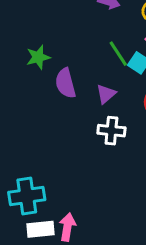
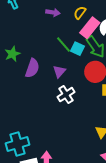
purple semicircle: (65, 83) -> (32, 68), turned -138
white cross: (111, 131) -> (66, 95), turned -30

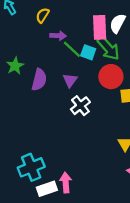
purple arrow: (53, 12) -> (58, 36), moved
yellow semicircle: (80, 13) -> (42, 15), moved
pink rectangle: (90, 28) -> (100, 27), turned -35

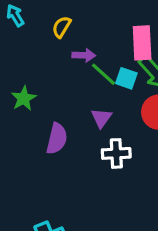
purple semicircle: (39, 80) -> (57, 139), moved
white cross: (80, 106) -> (116, 153), turned 36

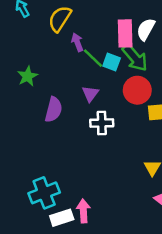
yellow semicircle: (62, 27) -> (60, 19), size x1.5
purple arrow: (84, 55) -> (77, 42), turned -114

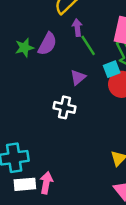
cyan square: (112, 62) -> (112, 69), moved, turned 35
purple semicircle: (54, 110) -> (47, 44), moved
white cross: (102, 123) -> (64, 107), moved

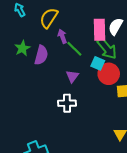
green star: (24, 48) -> (22, 48), moved
cyan square: (112, 69) -> (98, 63), turned -32

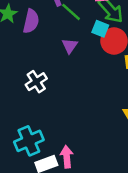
white cross: (67, 103) -> (36, 82), moved, turned -30

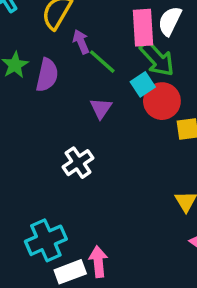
cyan square: (100, 29) -> (143, 84), turned 35
white cross: (36, 82) -> (78, 163), moved

